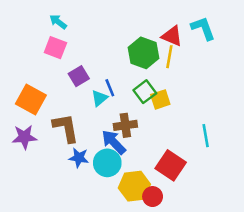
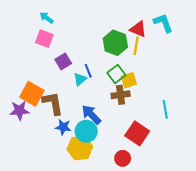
orange square: (31, 99) -> (32, 94), moved
brown cross: (125, 125) -> (121, 95), moved
yellow hexagon: (134, 186) -> (80, 148), moved

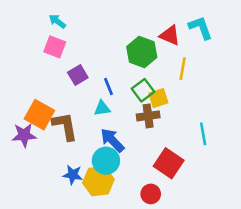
yellow line: (136, 46) -> (183, 69), moved
cyan triangle: (80, 79) -> (102, 108), moved, turned 32
blue star: (63, 127) -> (73, 175), moved

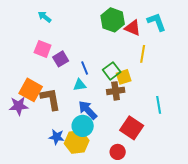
pink square: (55, 47) -> (43, 49), moved
green hexagon: (142, 52) -> (113, 20), moved

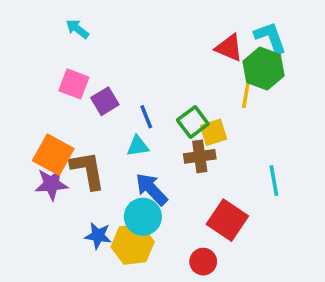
green hexagon: (113, 20) -> (264, 68), moved
purple star: (19, 106) -> (52, 184), moved

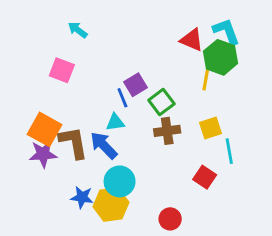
cyan arrow: (77, 29) -> (78, 30), moved
purple square: (105, 101) -> (135, 85), moved
yellow square: (214, 132) -> (210, 128), moved
blue arrow: (151, 189) -> (104, 145), moved
red square: (227, 220) -> (205, 177), moved, size x0.7

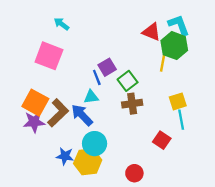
pink square: (62, 70) -> (49, 56), size x1.4
yellow square: (210, 128) -> (178, 101), moved
brown L-shape: (73, 142) -> (58, 113), turned 56

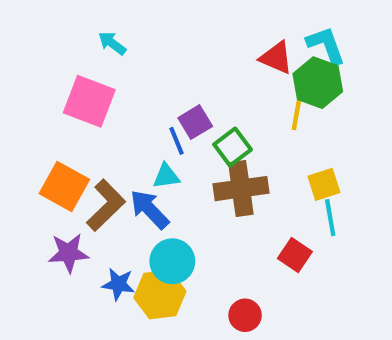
brown cross: (132, 104) -> (241, 189), size x1.4
purple star: (34, 122) -> (68, 253), moved

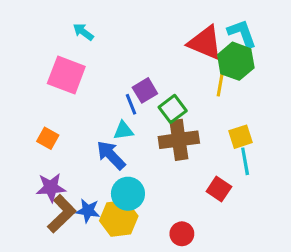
red triangle: (276, 58) -> (205, 43), size x1.4
orange square: (64, 186) -> (48, 138), size x0.6
brown L-shape: (106, 205) -> (62, 214), moved

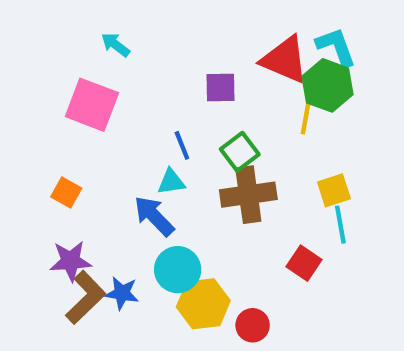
purple square: (145, 90) -> (220, 88), moved, turned 30
yellow hexagon: (119, 218) -> (203, 304), moved

